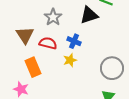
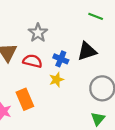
black triangle: (89, 15) -> (87, 51), moved
orange rectangle: (33, 67) -> (25, 99), moved

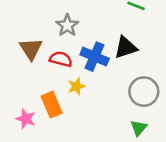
blue cross: (61, 59) -> (95, 57), size x1.5
yellow star: (56, 80) -> (76, 86), moved

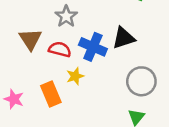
pink star: (26, 119) -> (14, 99), moved

